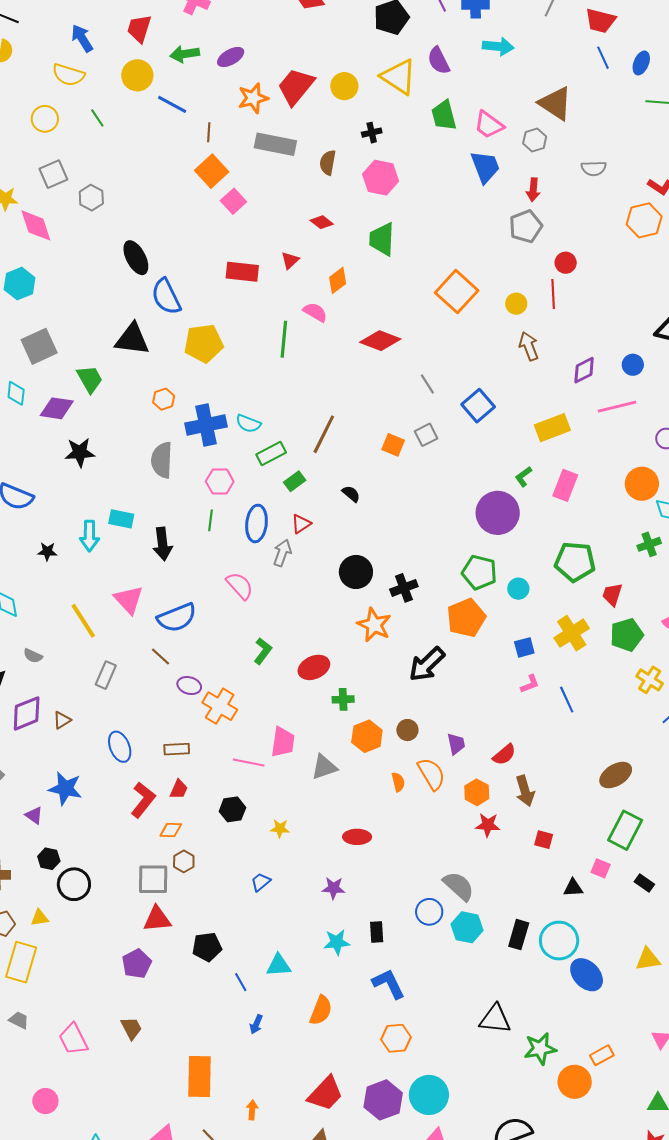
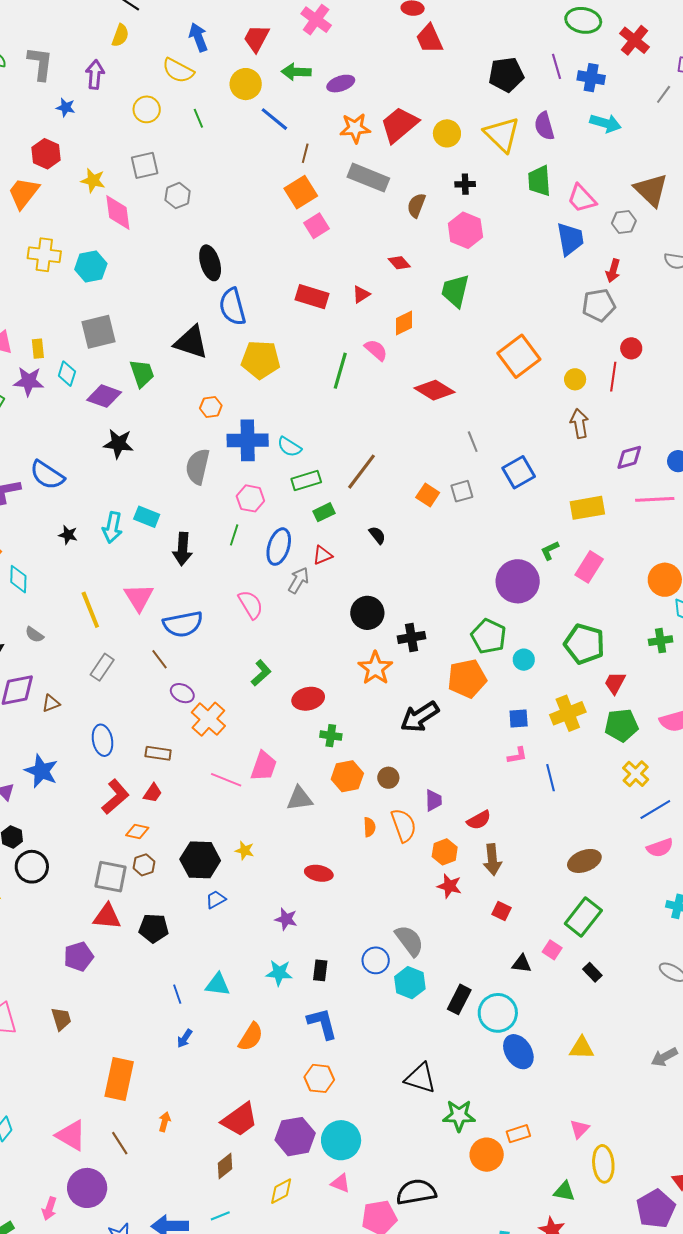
black hexagon: (232, 809) -> (200, 860), moved, size x1.5
black pentagon: (207, 947) -> (154, 928), moved

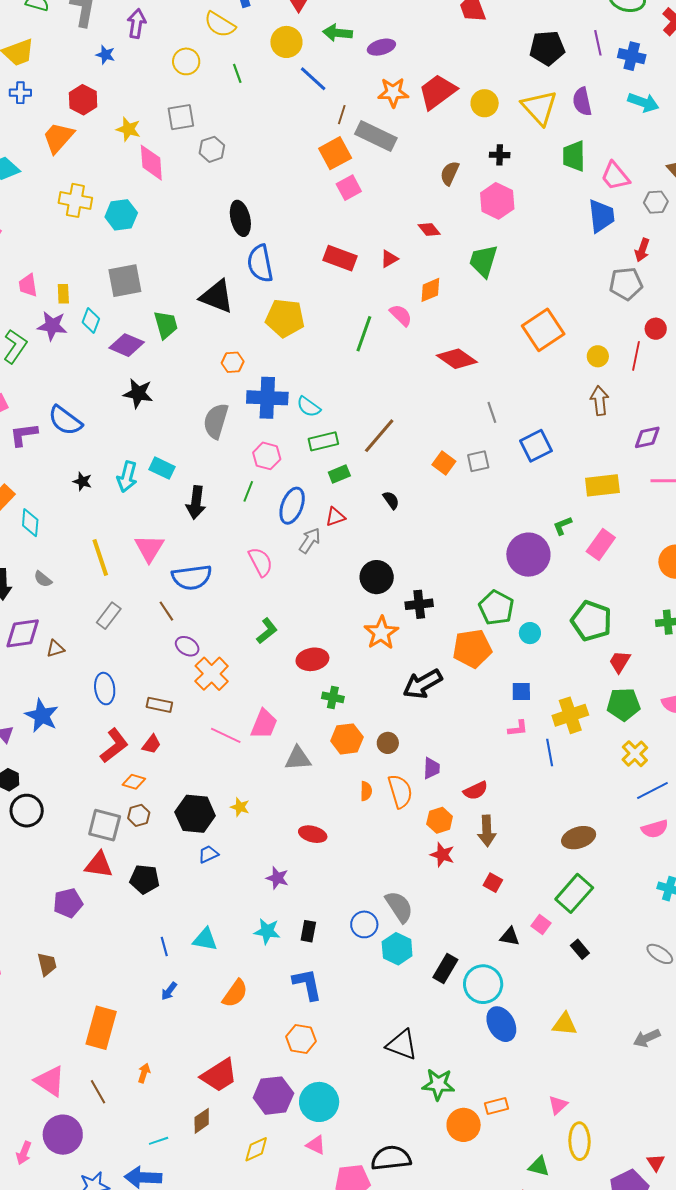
gray rectangle: (368, 178) -> (376, 136), moved
yellow cross: (568, 713) -> (570, 715), moved
cyan line: (220, 1216) -> (159, 1141), moved

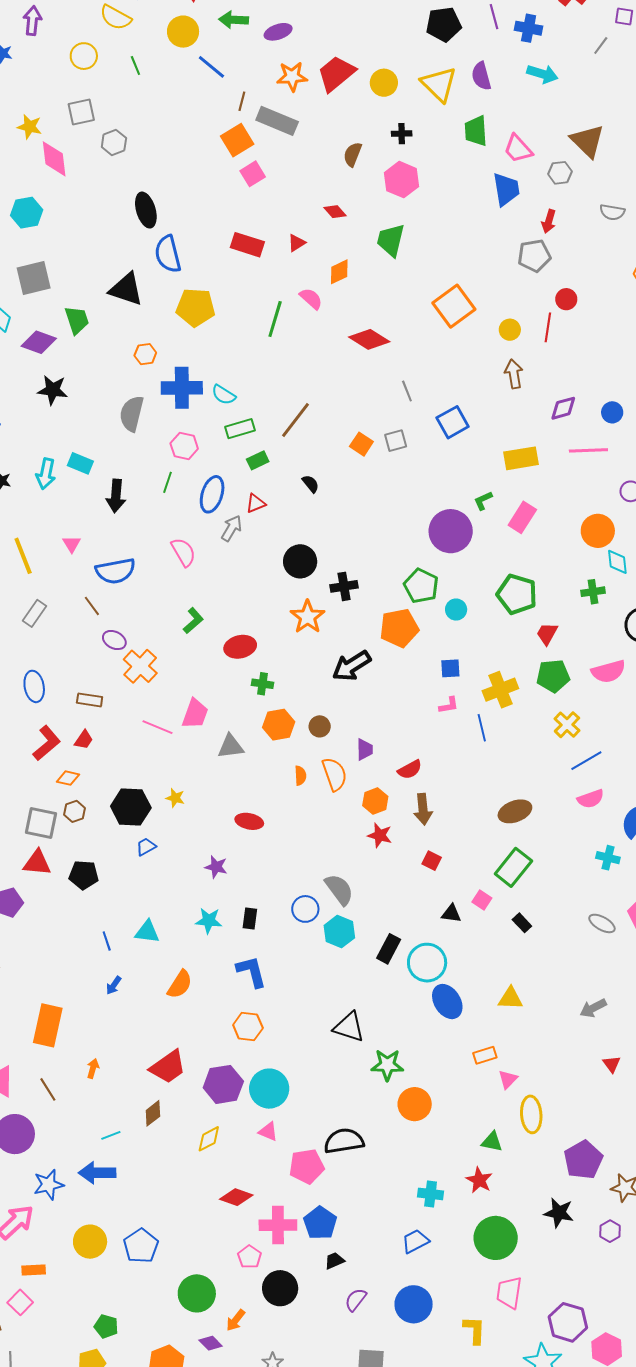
pink triangle: (149, 548) -> (72, 544), size x0.6
orange rectangle: (496, 1106) -> (485, 1055), moved
red triangle: (656, 1163) -> (612, 1064), moved

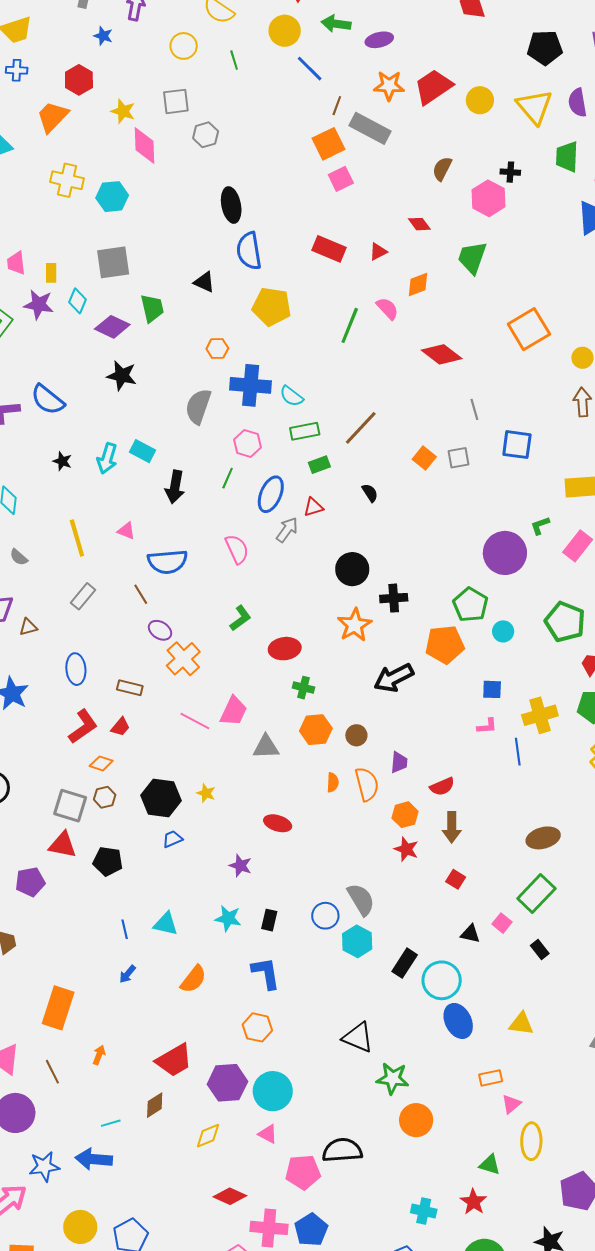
black cross: (402, 134) -> (510, 172), moved
black triangle: (126, 289) -> (204, 282), size x0.6
blue square: (453, 422) -> (517, 445), turned 32
pink triangle: (72, 544) -> (126, 531), turned -42

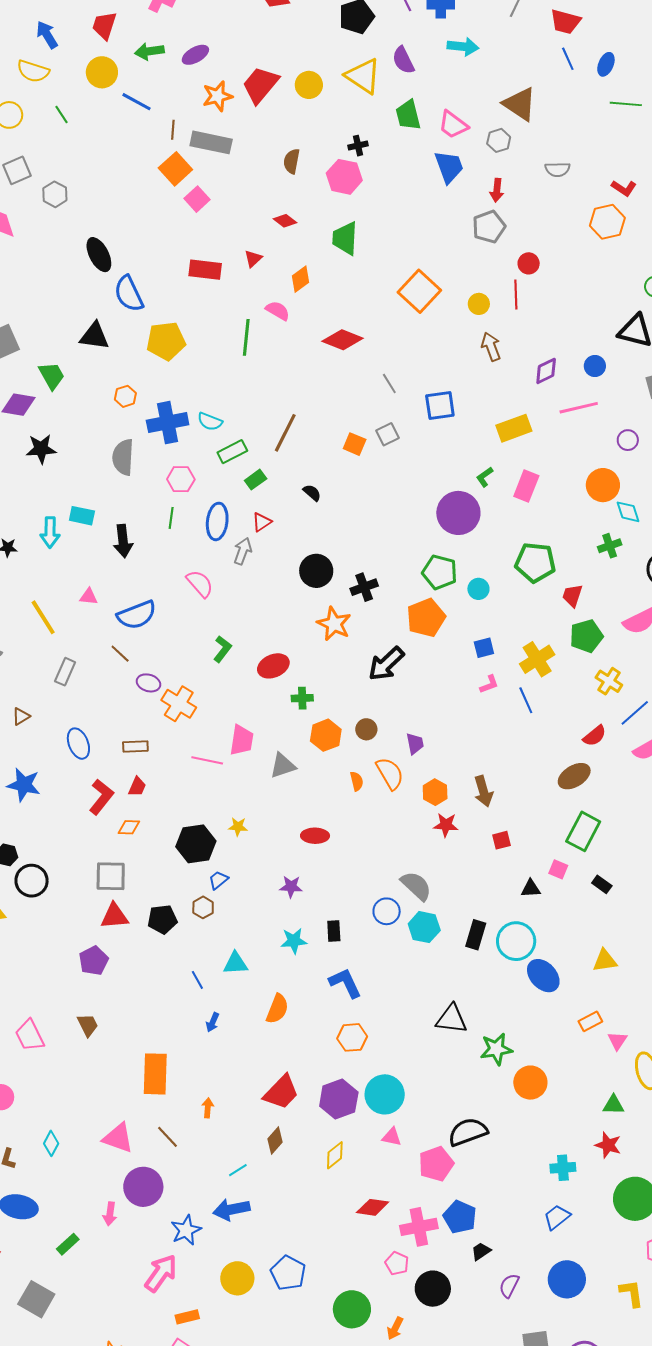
black triangle: (204, 282) -> (94, 336), size x1.4
red semicircle: (442, 787) -> (595, 736), moved
brown hexagon: (105, 797) -> (203, 907), moved
red square: (456, 879) -> (502, 840), turned -30

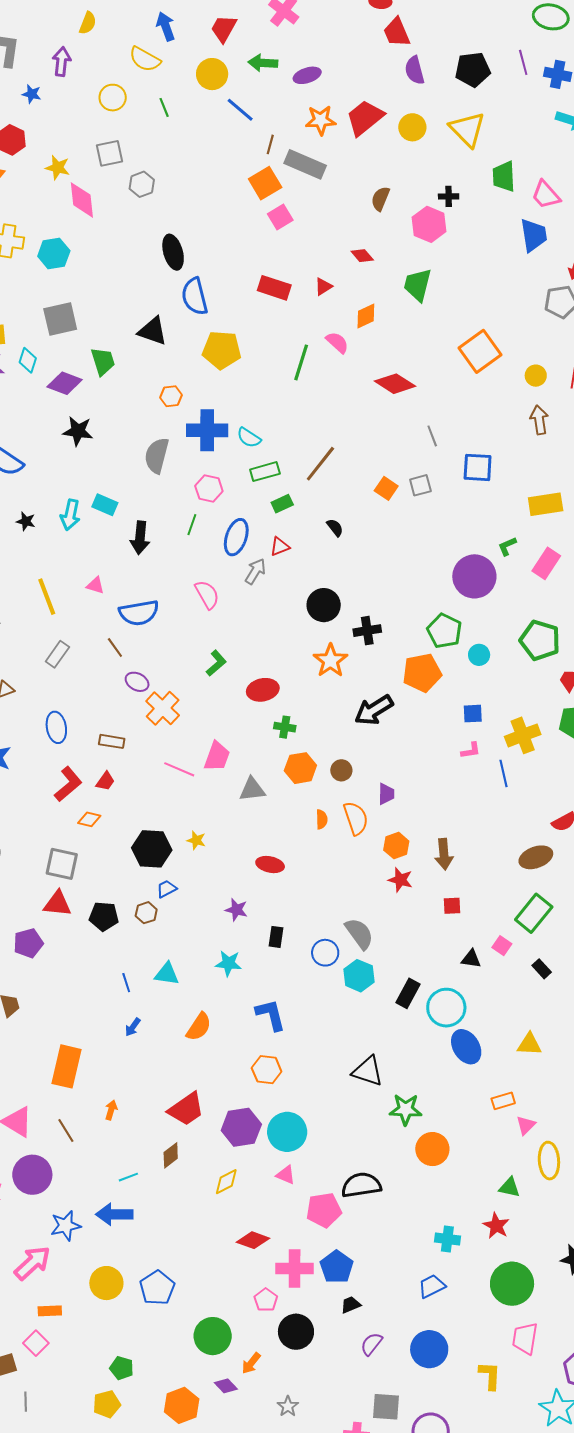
purple semicircle: (403, 60) -> (415, 70), moved
black rectangle: (334, 931) -> (276, 937), moved

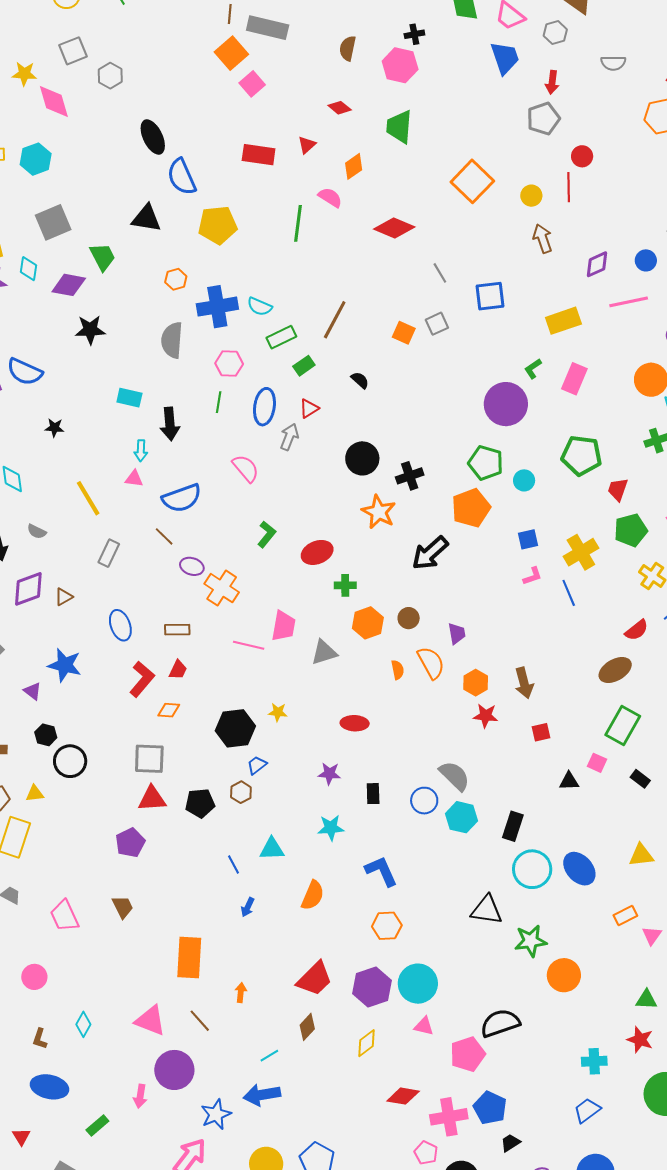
cyan arrow: (70, 515) -> (141, 451), moved, size x0.7
cyan circle: (446, 1008) -> (532, 869), moved

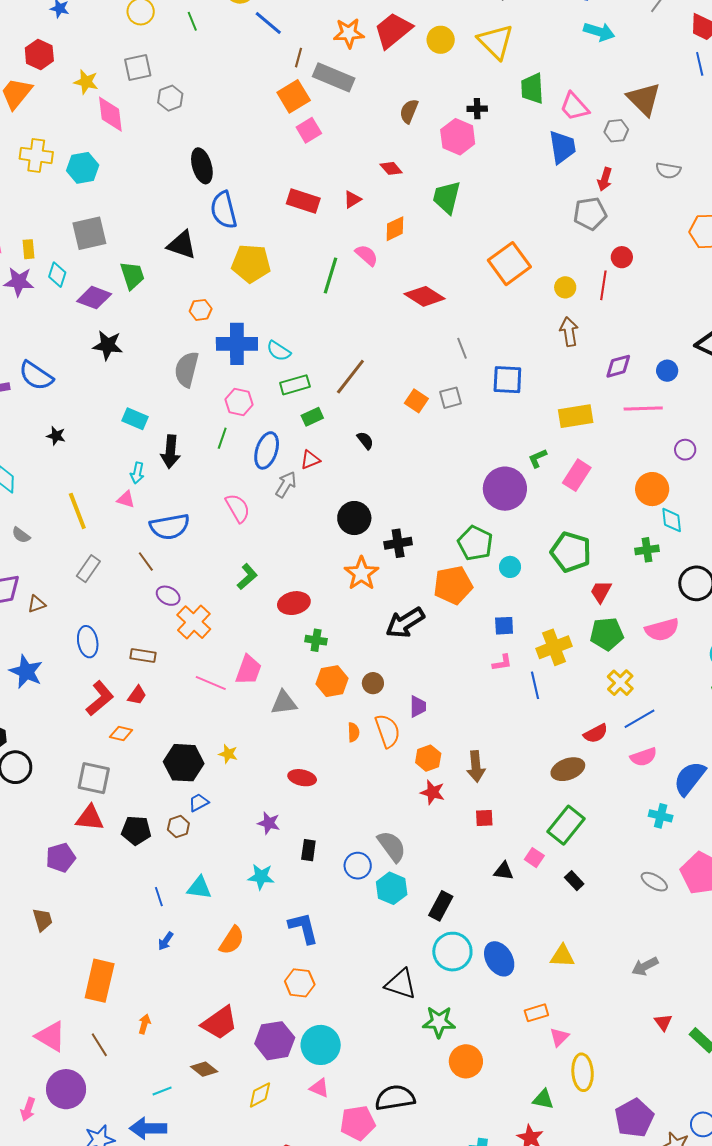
brown diamond: (307, 1027) -> (204, 1069), turned 76

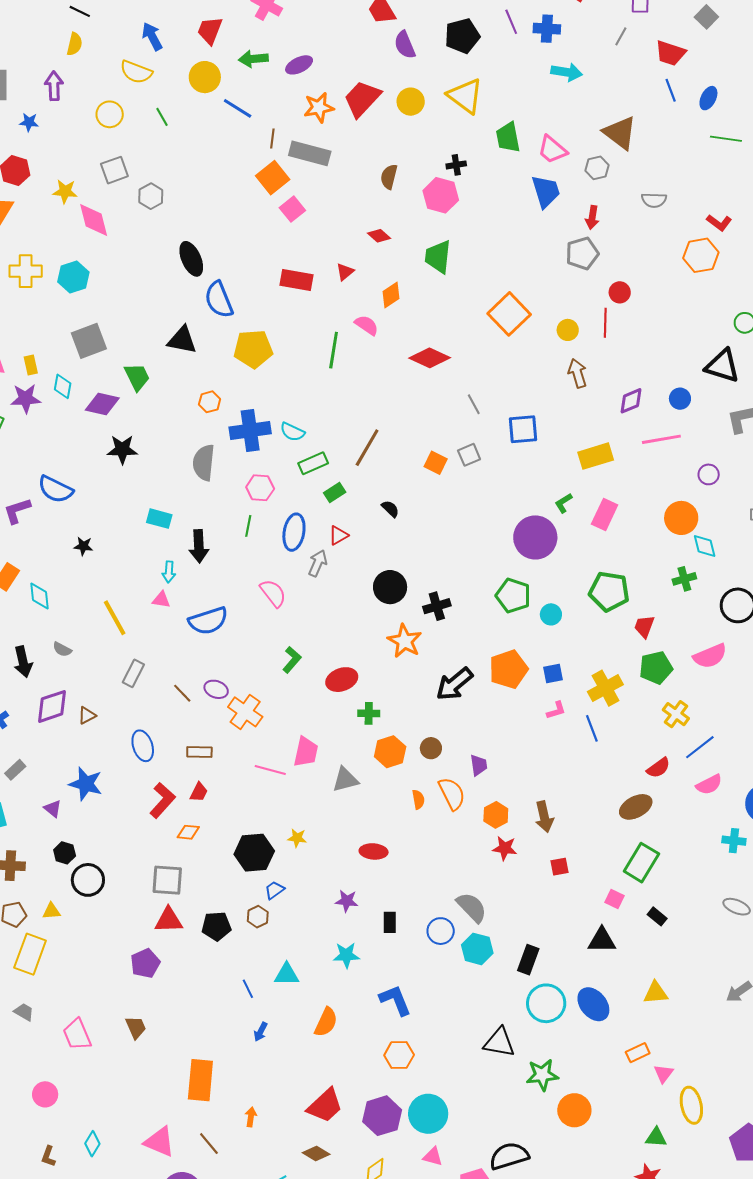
brown line: (146, 562) -> (182, 693), moved
orange pentagon: (453, 585) -> (508, 669), moved
black triangle: (504, 871) -> (602, 940), moved, size x1.4

